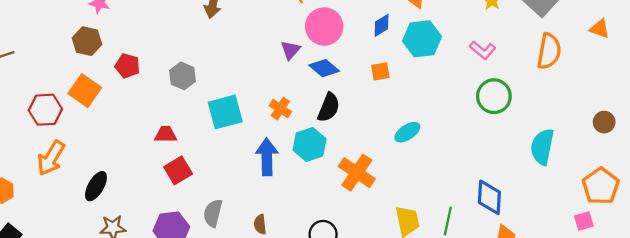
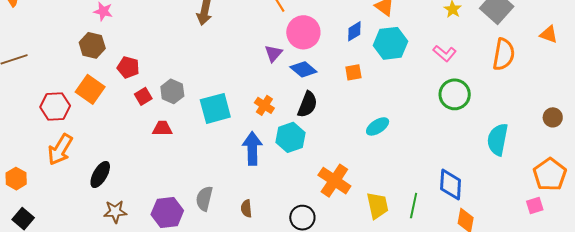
gray hexagon: (183, 76) -> (172, 91), moved
red square: (178, 170) -> (143, 96), moved, size x0.7
orange cross: (357, 173) -> (334, 181), moved

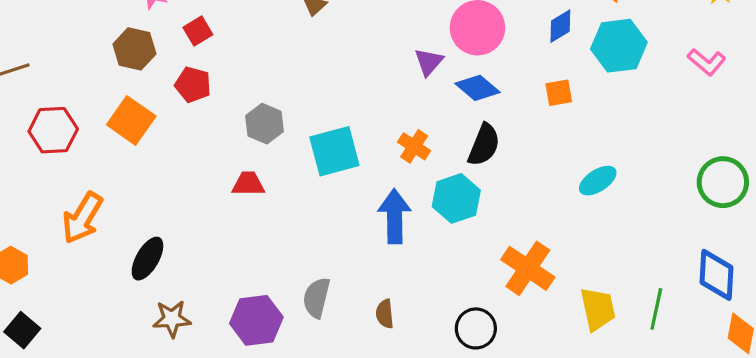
green circle: (455, 94) -> (723, 182), moved
red square: (143, 96) -> (198, 31), moved
red hexagon: (55, 106) -> (53, 130), moved

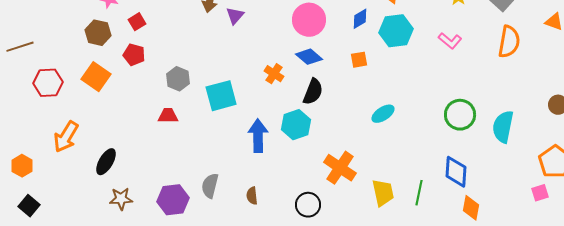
purple triangle: (429, 62) -> (235, 16), moved
orange cross: (414, 146) -> (274, 74), moved

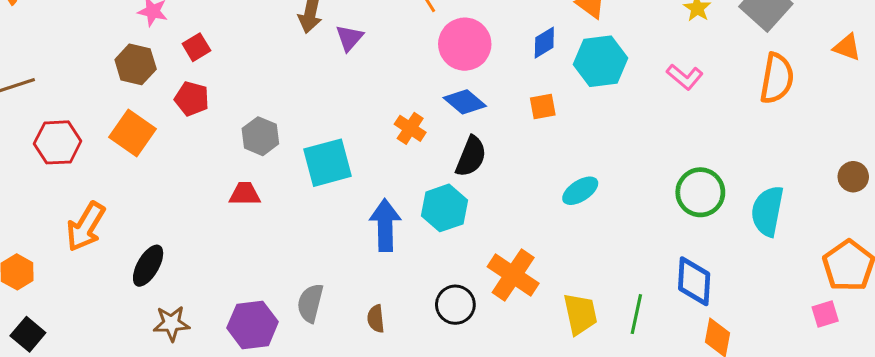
black circle: (308, 205) -> (455, 305), moved

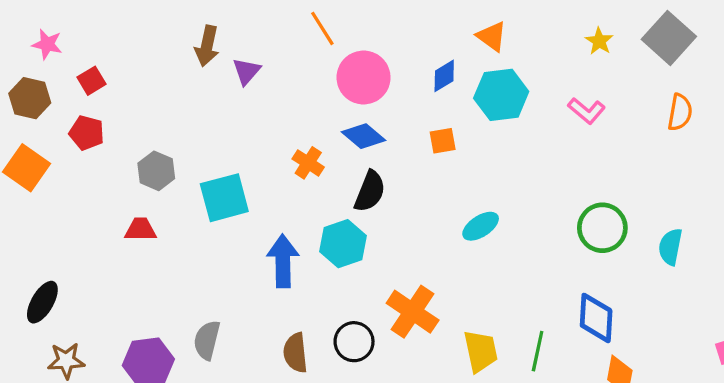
orange semicircle: (777, 78) -> (680, 112), size x0.7
cyan semicircle: (767, 211) -> (670, 247), size x0.7
brown semicircle: (376, 319) -> (295, 353), moved, size x1.4

